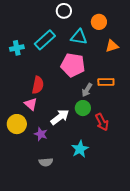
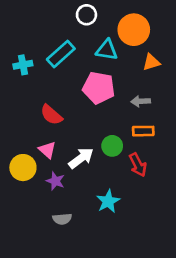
orange circle: (99, 22) -> (134, 30), size x1.5
orange rectangle: (106, 82) -> (143, 131), moved
red semicircle: (38, 85) -> (51, 115), turned 120
gray arrow: (87, 90) -> (141, 101), moved, turned 56
pink triangle: (31, 104) -> (47, 150), moved

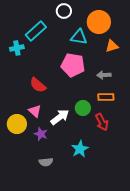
cyan rectangle: (61, 54) -> (36, 31), moved

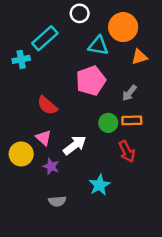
pink pentagon: (73, 65) -> (91, 81), turned -30
gray arrow: (104, 75) -> (129, 93), turned -48
green circle: (83, 108) -> (108, 123), moved

